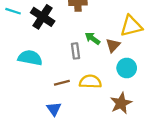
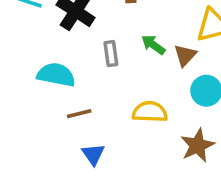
gray rectangle: (76, 51) -> (111, 54), moved
brown line: (62, 83) -> (79, 114), moved

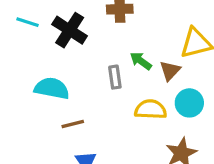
gray rectangle: (111, 54) -> (115, 77), moved
yellow semicircle: (150, 112) -> (150, 109), moved

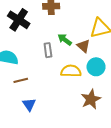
brown triangle: (170, 71) -> (83, 46), turned -32

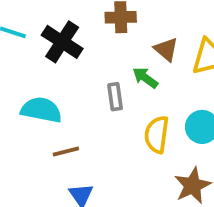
brown triangle: (83, 46) -> (166, 49), moved
yellow semicircle: (71, 71) -> (157, 134), turned -84

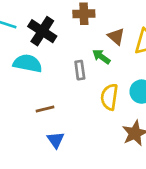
cyan semicircle: (41, 110) -> (28, 63), moved

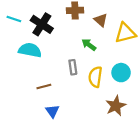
brown triangle: (116, 37) -> (101, 20), moved
gray rectangle: (80, 70) -> (73, 67), moved

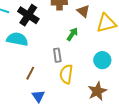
green arrow: (89, 45) -> (72, 34), turned 88
yellow semicircle: (95, 77) -> (66, 74), moved
brown line: (44, 87) -> (30, 73), turned -48

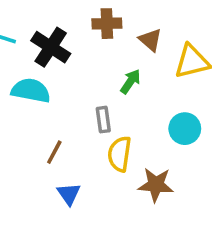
brown star: (97, 91) -> (156, 185), moved, turned 30

